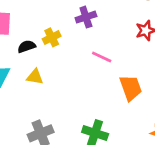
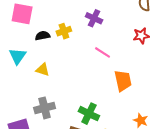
purple cross: (86, 17) -> (94, 18), turned 35
yellow triangle: (35, 77) -> (43, 70), moved

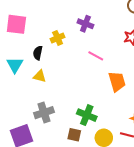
black semicircle: (43, 36) -> (38, 53), moved, turned -64

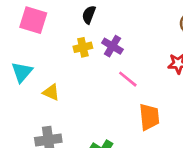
purple cross: (85, 24) -> (112, 46), moved
black semicircle: (38, 53) -> (89, 15), moved

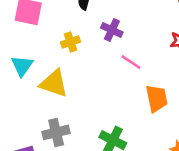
yellow cross: (83, 47) -> (71, 42), moved
yellow triangle: (51, 92) -> (54, 83), size x1.6

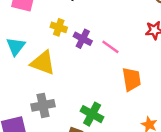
purple cross: (112, 30) -> (83, 39), moved
yellow cross: (71, 42) -> (59, 27), turned 35

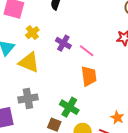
yellow cross: (59, 27) -> (32, 33), moved, turned 32
orange trapezoid: (132, 79) -> (89, 76), moved

